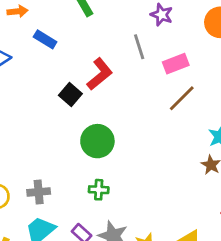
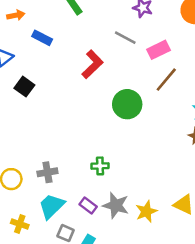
gray line: (139, 47) -> (125, 38), turned -40
black square: (70, 94) -> (24, 87), moved
green circle: (97, 141) -> (127, 104), moved

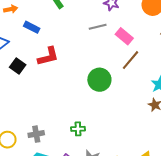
gray line: (125, 38) -> (98, 27), turned -42
pink rectangle: (159, 50) -> (124, 36), turned 66
red L-shape: (93, 64) -> (48, 56), moved, turned 30

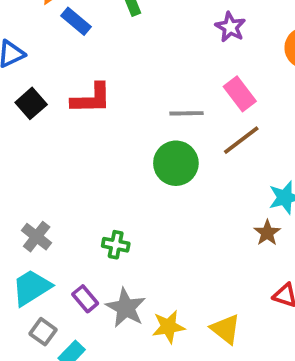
blue rectangle: (32, 27) -> (76, 21), moved
gray line: (98, 27) -> (187, 113), moved
gray cross: (36, 134) -> (37, 237), turned 35

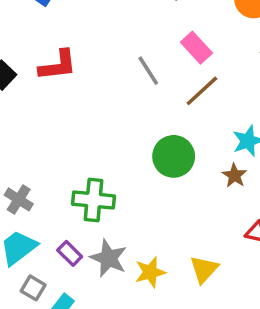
gray line: (187, 113) -> (148, 71), turned 64
green circle: (176, 163) -> (174, 156), moved
green cross: (116, 245) -> (94, 200), size x1.6
yellow triangle: (226, 329) -> (204, 269), turned 40

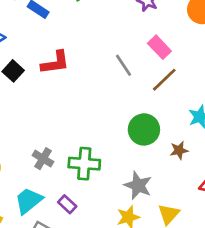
brown star: (235, 175) -> (179, 150), moved, turned 30
gray cross: (19, 199) -> (43, 159), moved
gray star: (109, 258) -> (138, 186), moved

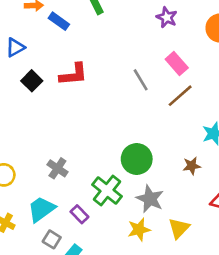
green circle: (144, 129) -> (137, 159), moved
green cross: (84, 164) -> (107, 191), moved, turned 32

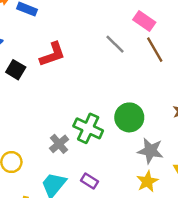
brown line: (180, 96) -> (155, 50), turned -65
gray cross: (57, 168) -> (59, 144), turned 30
green cross: (107, 191) -> (88, 128), moved

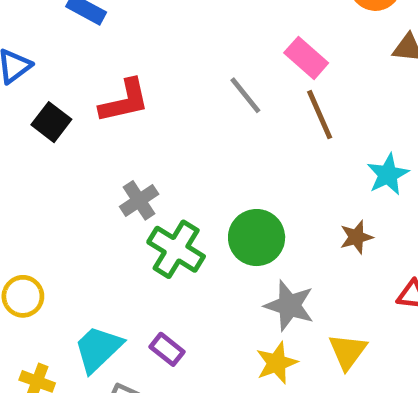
gray cross: (59, 144) -> (139, 200), moved

